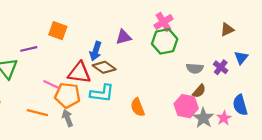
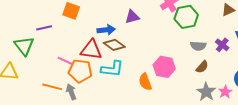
green hexagon: (165, 41) -> (186, 17), moved
blue arrow: (96, 51) -> (106, 30), turned -114
pink hexagon: (186, 106) -> (164, 67), moved
gray arrow: (68, 118) -> (71, 92), moved

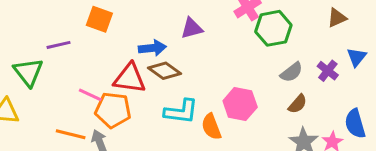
gray semicircle: (198, 46) -> (292, 72), turned -42
cyan L-shape: (112, 69) -> (181, 112), moved

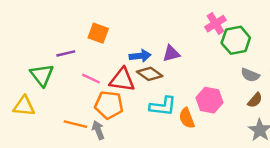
purple triangle: (192, 28) -> (171, 53), moved
gray semicircle: (292, 72) -> (250, 75), turned 60
pink line: (90, 95) -> (91, 79), moved

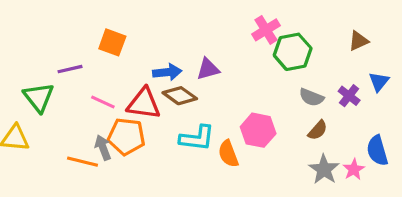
gray arrow: (98, 130) -> (103, 147), moved

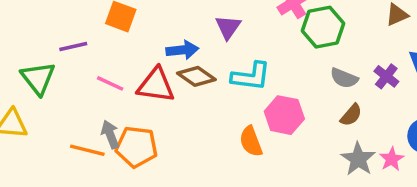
purple triangle: (208, 69) -> (228, 27), moved, turned -40
orange pentagon: (126, 136) -> (137, 147), moved
cyan L-shape: (197, 138) -> (251, 76), moved

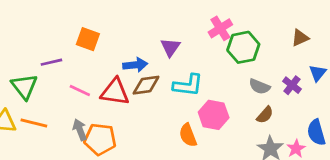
brown diamond: (196, 76) -> (146, 85), turned -44
orange line: (87, 150) -> (34, 123), moved

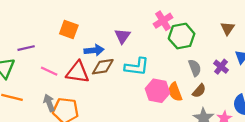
brown triangle: (300, 38) -> (228, 28), turned -32
orange square: (88, 39) -> (69, 29), moved
gray semicircle: (260, 86) -> (195, 68), turned -133
orange semicircle: (188, 135) -> (175, 92), moved

